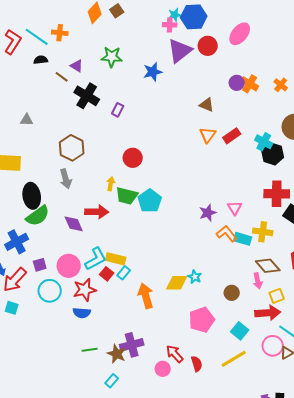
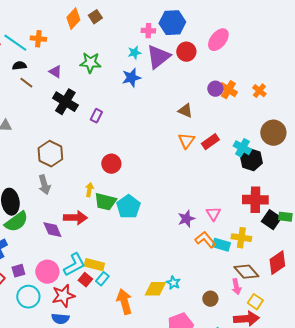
cyan star: (175, 15) -> (134, 53), moved
brown line: (62, 77) -> (26, 83), moved
yellow square: (277, 296) -> (255, 302), turned -35

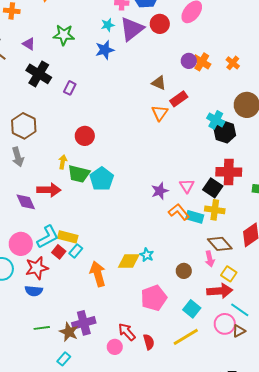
red rectangle: (210, 142) -> (179, 99), moved
black square: (271, 220) -> (213, 188), moved

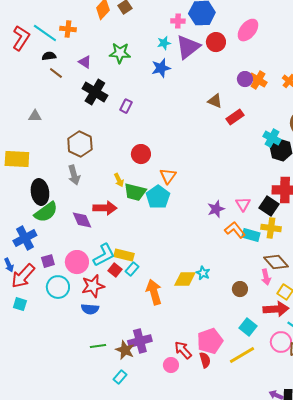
orange triangle: (160, 113) -> (168, 176), moved
yellow arrow: (63, 162) -> (119, 180), turned 144
pink pentagon: (154, 298) -> (210, 341), moved

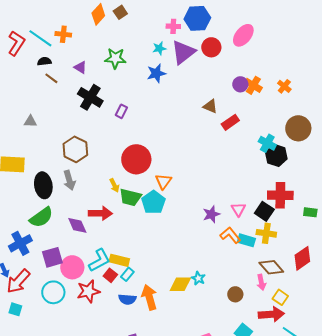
red circle: (141, 154) -> (136, 159), size x1.5
black ellipse: (40, 192) -> (43, 185), moved
purple square: (48, 261) -> (52, 257), moved, size x1.5
blue semicircle: (90, 309) -> (127, 299), moved

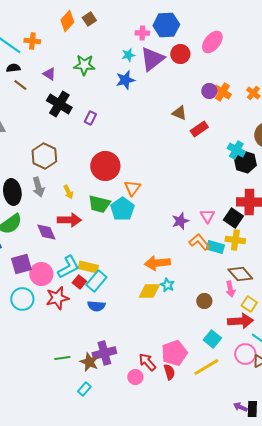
yellow arrow: (114, 185) -> (68, 192), moved
cyan rectangle: (127, 274) -> (96, 281), size x1.5
orange arrow: (149, 297) -> (157, 263), moved, turned -80

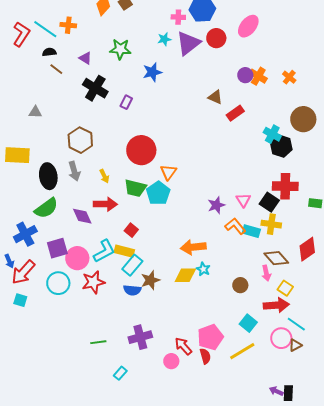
blue star: (125, 80) -> (152, 72), moved
red square: (79, 282) -> (131, 230), moved
brown star: (89, 362) -> (150, 280), moved, turned 30

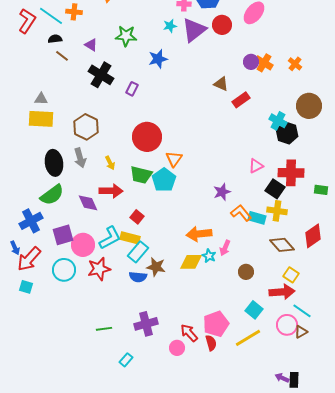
yellow rectangle: (17, 155) -> (41, 119), moved
pink triangle: (243, 200) -> (256, 166), moved, turned 35
pink arrow: (266, 273) -> (225, 248), moved, turned 35
brown star: (150, 280) -> (156, 267), turned 30

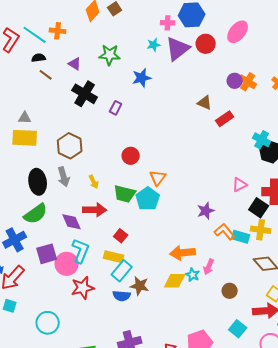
red circle: (147, 137) -> (131, 156), size x0.6
cyan L-shape: (110, 238) -> (81, 251), moved, turned -40
cyan circle: (64, 270) -> (48, 323), moved

